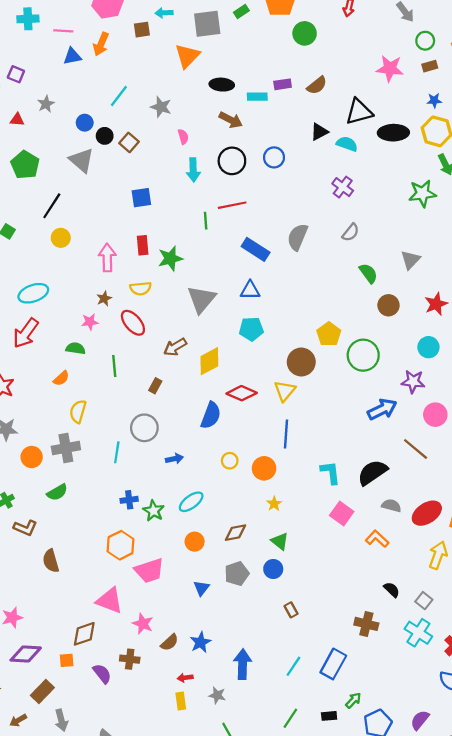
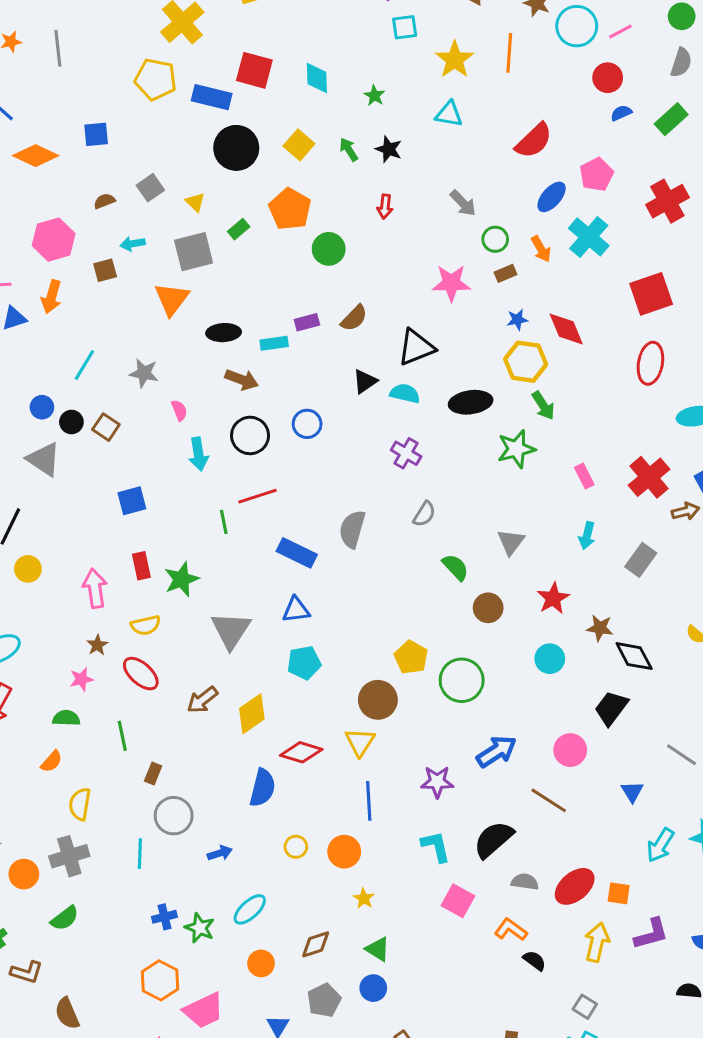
black ellipse: (393, 133) -> (471, 402), moved
purple star: (413, 382) -> (437, 782), moved
brown rectangle: (155, 386) -> (153, 774), moved
black semicircle: (392, 590) -> (535, 961), moved

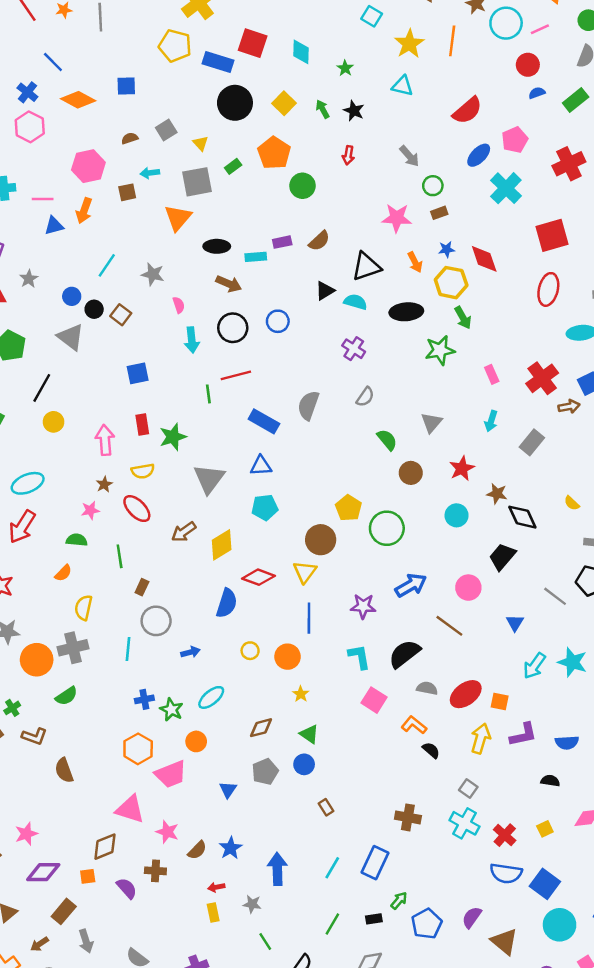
cyan square: (405, 27) -> (372, 16), turned 36
orange arrow: (541, 249) -> (415, 262), moved
orange circle: (24, 874) -> (37, 660), size x1.4
orange circle: (261, 963) -> (196, 741), moved

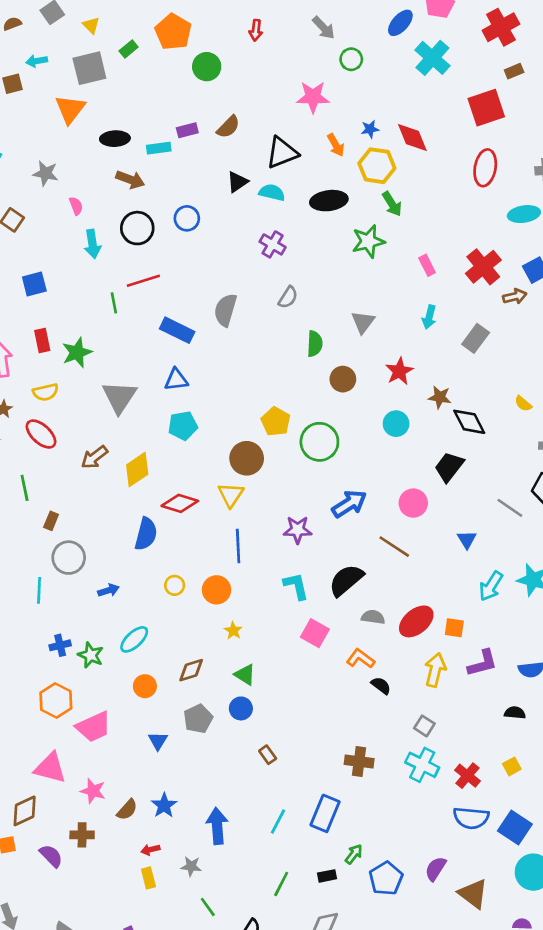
brown rectangle: (439, 213) -> (514, 71), moved
green semicircle: (387, 440) -> (315, 344), turned 45
orange circle: (196, 741) -> (145, 686), moved

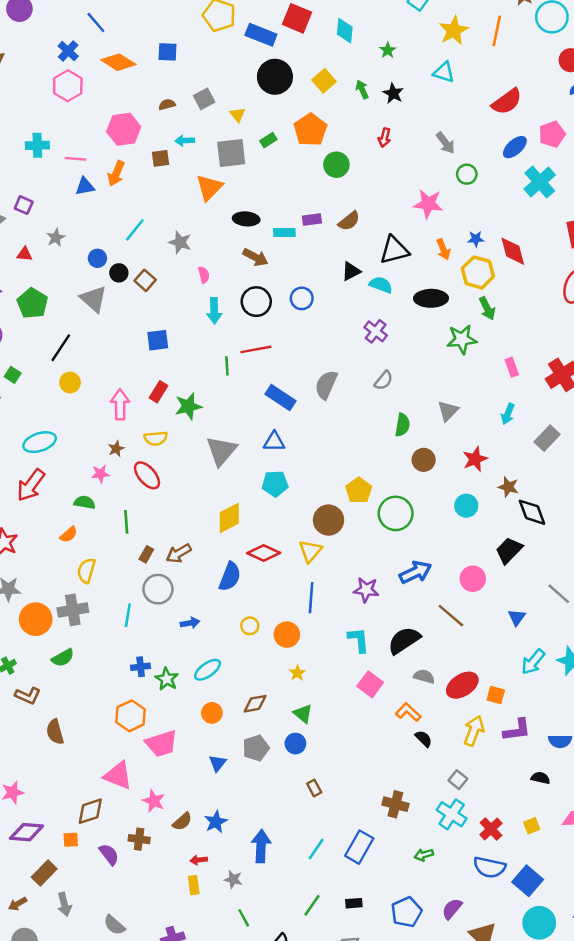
red rectangle: (42, 340) -> (158, 392), turned 36
brown arrow: (94, 457) -> (179, 553), moved
green arrow: (354, 854) -> (424, 855), moved, turned -150

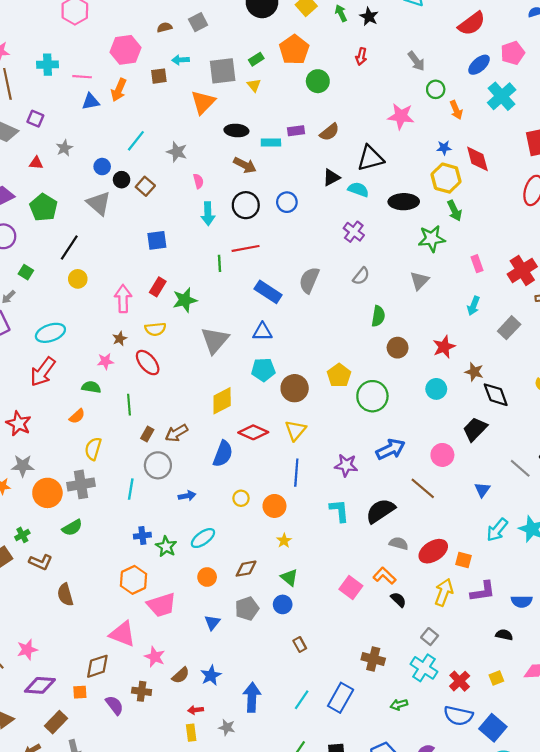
yellow triangle: (238, 115) -> (254, 85), moved
orange arrow: (443, 249) -> (456, 110), moved
gray triangle: (448, 411) -> (420, 281), moved
brown circle: (329, 520) -> (295, 388), moved
pink square: (370, 684) -> (351, 587), moved

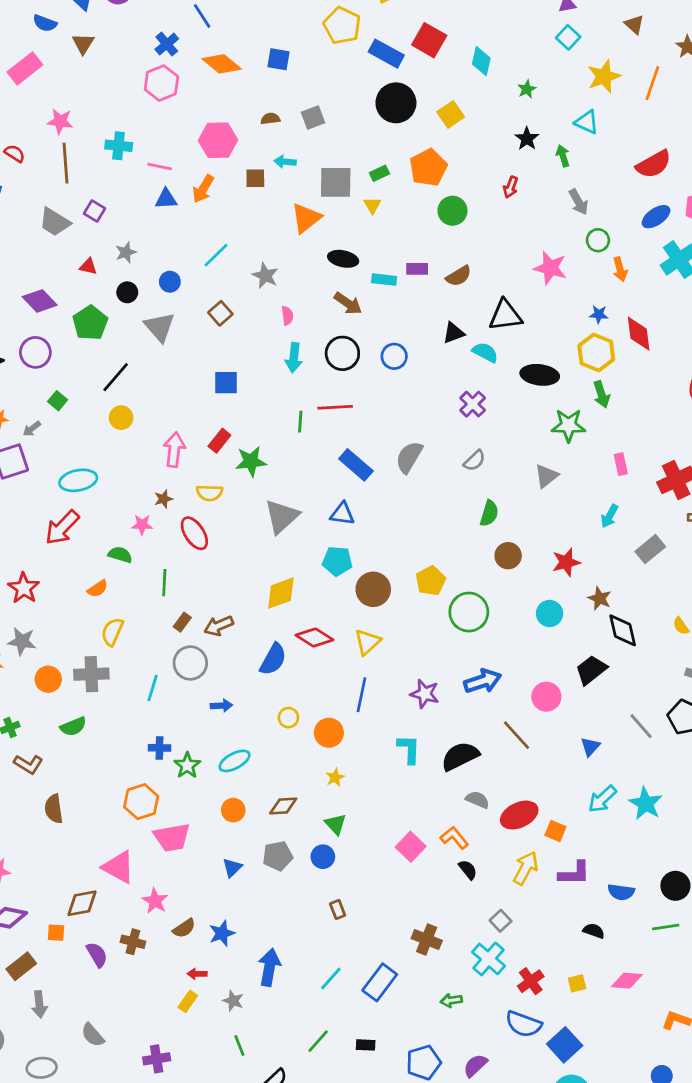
green arrow: (341, 13) -> (563, 156), moved
black circle: (122, 180) -> (127, 292), moved
orange circle: (47, 493) -> (48, 679), size x0.7
yellow rectangle: (191, 733) -> (188, 1001), turned 35

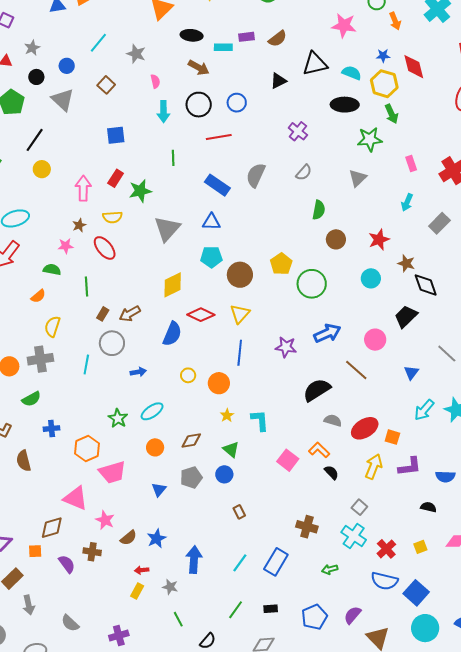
cyan semicircle: (485, 352) -> (352, 73), moved
red line: (335, 407) -> (219, 137), moved
blue cross: (159, 748) -> (52, 429), moved
cyan L-shape: (409, 749) -> (260, 420), moved

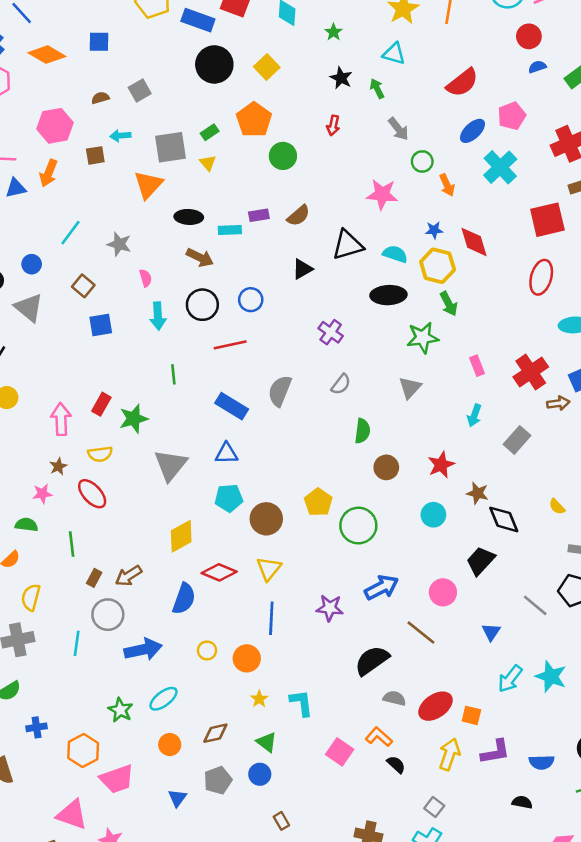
blue square: (116, 135) -> (101, 325), moved
blue arrow: (138, 372) -> (143, 649), size x1.8

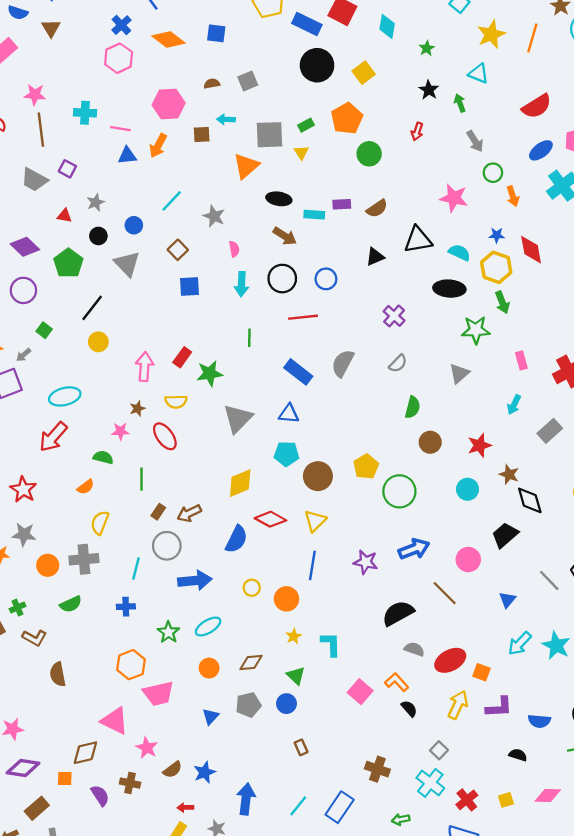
blue cross: (37, 727) -> (126, 607), moved

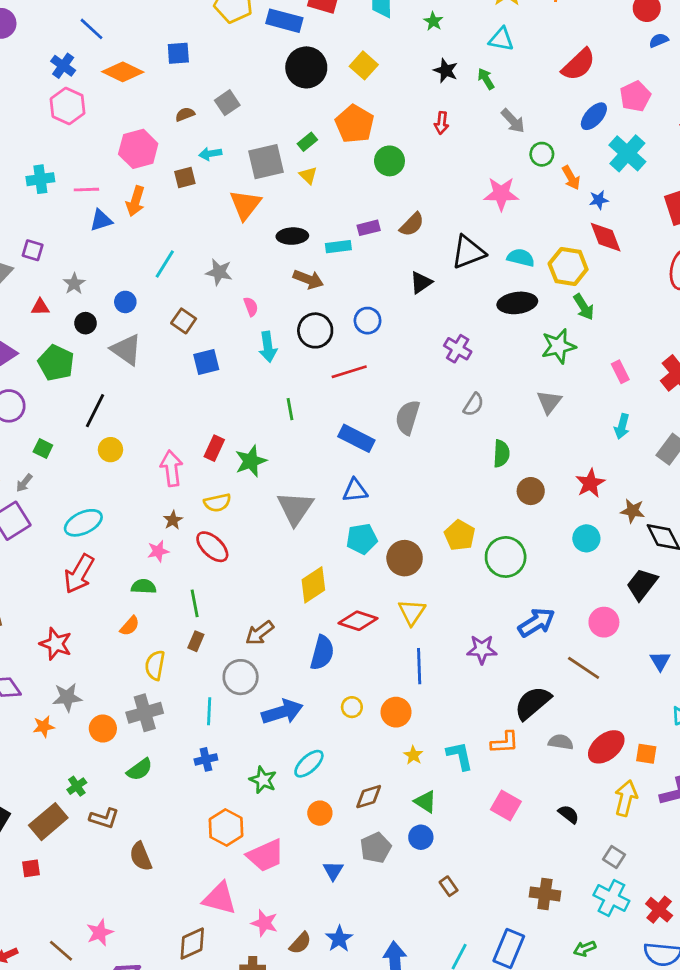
blue star: (497, 235) -> (599, 200), moved
brown rectangle: (158, 512) -> (196, 641), moved
orange L-shape: (397, 682) -> (505, 742), moved, turned 140

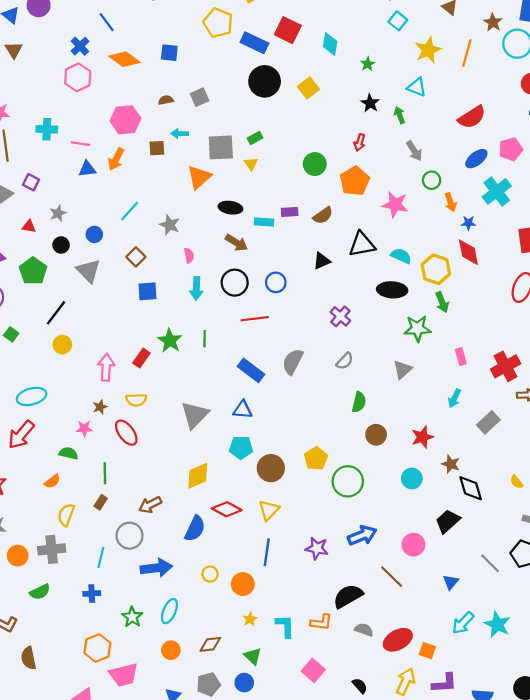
orange pentagon: (355, 124) -> (355, 181), moved
green star: (251, 461) -> (170, 341), moved, turned -30
cyan ellipse: (309, 764) -> (169, 611), turned -35

